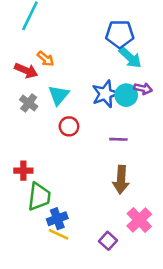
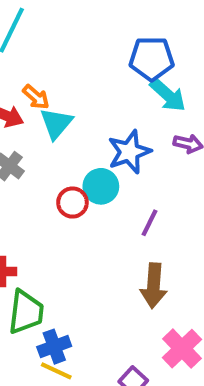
cyan triangle: (59, 95) -> (56, 123), moved
cyan circle: (126, 95) -> (101, 186), moved
purple line: (118, 139) -> (150, 223), turned -66

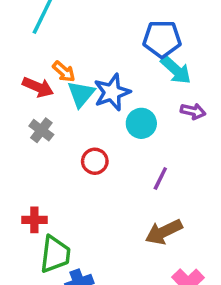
blue star: (129, 152) -> (112, 92), moved
cyan circle: (101, 186) -> (141, 123), moved
brown arrow: (154, 286) -> (164, 232), turned 60

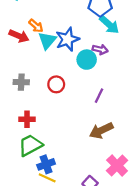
purple arrow: (193, 111) -> (100, 49), moved
gray cross: (41, 130) -> (21, 82), moved, turned -35
red cross: (34, 220) -> (27, 119), moved
green trapezoid: (55, 254) -> (30, 145), turned -125

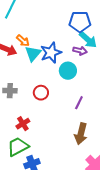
purple arrow: (100, 49) -> (80, 51), moved
red cross: (27, 119) -> (23, 124), moved, turned -32
brown arrow: (101, 131) -> (81, 134), turned -50

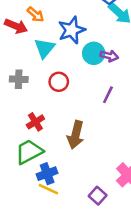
purple arrow: (80, 51) -> (109, 56), moved
cyan triangle: (33, 54) -> (45, 48), moved
brown arrow: (81, 134) -> (76, 135), moved

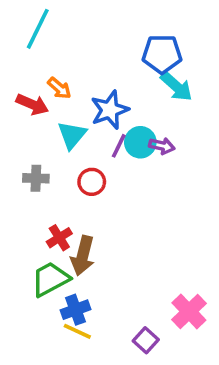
purple line: (108, 95) -> (119, 146), moved
brown arrow: (76, 135) -> (83, 256), moved

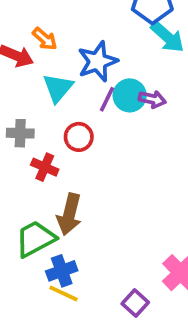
red cross: (59, 238) -> (45, 167), moved, turned -35

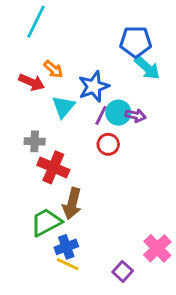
red circle: (79, 137) -> (108, 144), moved
red cross: (45, 167) -> (53, 167), size x1.5

